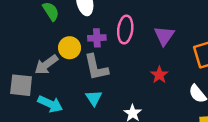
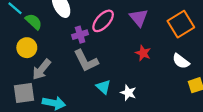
pink ellipse: (125, 29) -> (103, 21), turned 50
yellow circle: (70, 48) -> (27, 48), moved
cyan triangle: (94, 98) -> (103, 87), moved

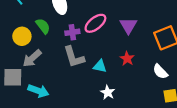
green semicircle: (34, 22) -> (43, 26), moved
cyan triangle: (103, 87) -> (100, 66), moved, turned -40

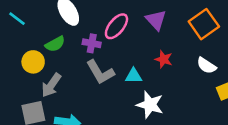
green semicircle: (43, 26) -> (55, 44), turned 112
purple cross: (72, 32) -> (92, 43), turned 32
white star: (108, 92) -> (150, 105), size x1.5

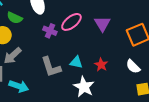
green semicircle: (55, 44) -> (15, 18), moved, turned 42
red star: (164, 59) -> (101, 65), moved
gray L-shape: (100, 72) -> (51, 67), moved

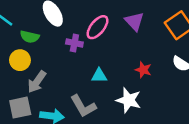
cyan triangle: (76, 62) -> (99, 76), moved
gray L-shape: (51, 67) -> (83, 106), moved

